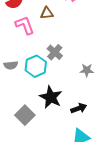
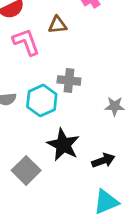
gray cross: (55, 52) -> (69, 81), turned -35

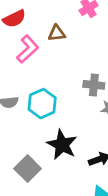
pink L-shape: (26, 42) -> (28, 49), turned 68
gray cross: (69, 81) -> (94, 85), moved

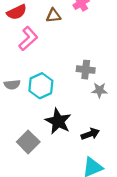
brown triangle: (57, 33) -> (53, 16), moved

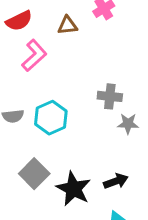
black star: (58, 121) -> (74, 189), moved
gray square: (28, 142) -> (34, 174), moved

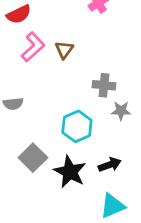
brown triangle: (67, 25) -> (64, 50), moved, turned -48
cyan hexagon: (51, 118) -> (77, 126), moved

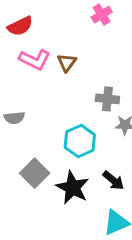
pink L-shape: (33, 47) -> (35, 60), turned 68
black arrow: (110, 165) -> (113, 180), turned 60

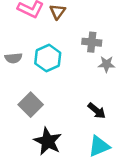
cyan hexagon: (80, 141) -> (48, 58), moved
black star: (73, 188) -> (48, 141), moved

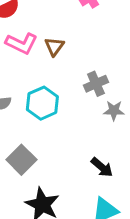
gray cross: (92, 42) -> (96, 84), turned -30

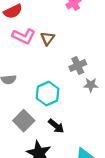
cyan hexagon: (42, 103) -> (48, 94), moved
black arrow: (102, 167) -> (56, 126), moved

